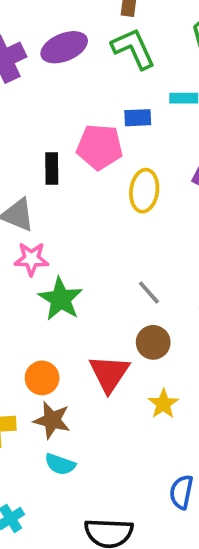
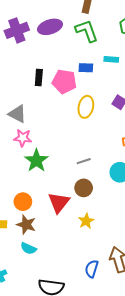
black rectangle: (52, 168) -> (39, 77), moved
gray line: (149, 292) -> (84, 161), turned -72

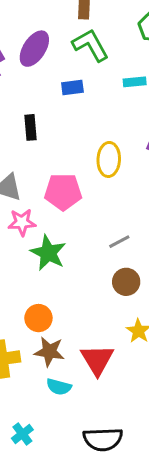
purple ellipse: (50, 27) -> (34, 49), turned -30
blue rectangle: (86, 68) -> (72, 87), moved
pink pentagon: (64, 81) -> (63, 192), moved
red triangle: (59, 202) -> (97, 360), moved

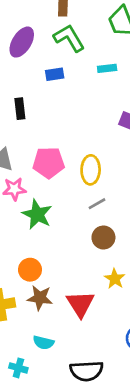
yellow ellipse: (109, 159) -> (91, 170), moved
cyan semicircle: (59, 387) -> (43, 343), moved
cyan cross: (22, 434) -> (18, 368), turned -36

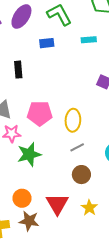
green star: (37, 214) -> (29, 154), turned 30
red triangle: (80, 304) -> (57, 204), moved

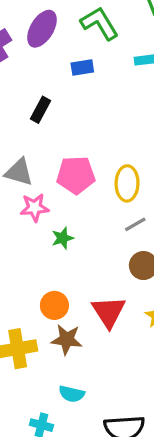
black rectangle: (18, 70) -> (40, 110), turned 35
green star: (29, 154) -> (62, 238), size x0.6

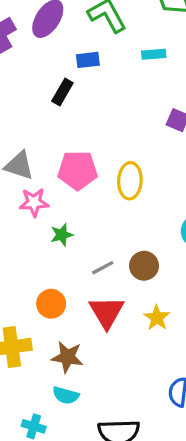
black rectangle: (40, 110) -> (62, 92), moved
gray line: (135, 224) -> (103, 268), moved
brown star: (67, 340) -> (67, 357), moved

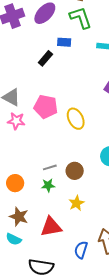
yellow ellipse: (130, 181) -> (76, 119), turned -40
green star: (62, 235) -> (48, 185), moved
red triangle: (107, 312) -> (51, 227), moved, turned 40

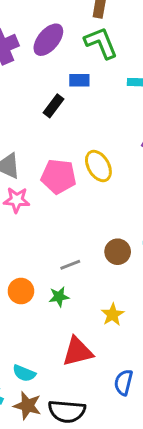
yellow ellipse: (76, 119) -> (98, 166), moved
brown circle: (75, 171) -> (118, 252), moved
green star: (48, 185) -> (59, 297), moved
brown star: (19, 217) -> (27, 406), moved

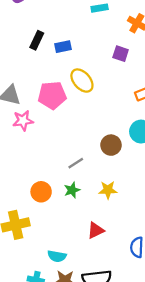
blue rectangle: (79, 80) -> (63, 47), moved
yellow star: (113, 315) -> (108, 190), moved, turned -30
red triangle: (78, 352) -> (96, 230), size x0.7

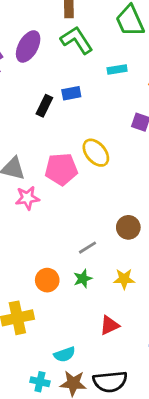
blue rectangle: (63, 47) -> (71, 93), moved
cyan semicircle: (57, 256) -> (64, 354), turned -30

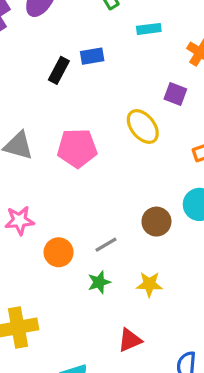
yellow ellipse: (96, 153) -> (143, 126), moved
pink star: (27, 198) -> (19, 221), moved
orange circle: (47, 280) -> (59, 252), moved

